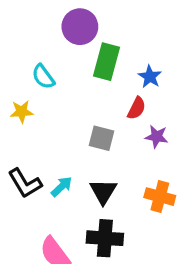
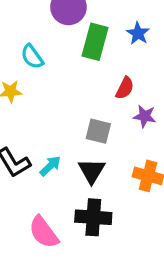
blue star: (150, 77) -> (138, 33), moved
gray square: (102, 138) -> (98, 131), moved

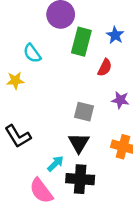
red semicircle: (125, 88) -> (105, 68), moved
cyan arrow: (50, 166) -> (55, 164), moved

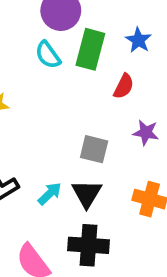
cyan semicircle: (32, 53) -> (48, 55), moved
cyan arrow: (55, 164) -> (50, 194), moved

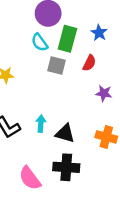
gray square: (94, 149) -> (57, 65), moved
cyan arrow: (50, 194) -> (41, 124), moved, turned -42
black triangle: (87, 194) -> (65, 133), turned -45

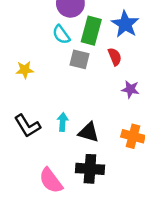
blue star: (99, 33) -> (125, 24), size x1.5
red semicircle: (89, 63) -> (115, 57), turned -49

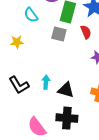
cyan semicircle: (61, 35) -> (31, 15), moved

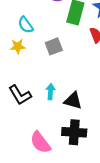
cyan semicircle: (31, 15) -> (26, 25), moved
gray square: (59, 34) -> (54, 46), moved, turned -35

